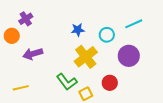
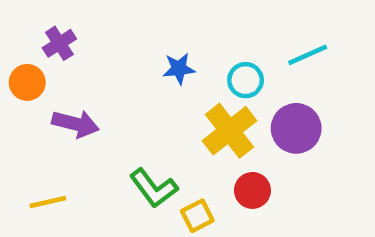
purple arrow: (33, 54) -> (75, 124), turned -150
yellow cross: (86, 57) -> (229, 131), moved

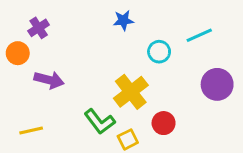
blue star: (179, 69) -> (123, 20), moved
purple circle: (296, 128) -> (217, 84), moved
yellow cross: (229, 131) -> (131, 92), moved

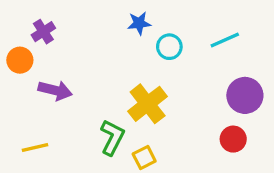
cyan circle: (159, 52) -> (169, 47), moved
green L-shape: (100, 122) -> (112, 137), turned -116
red circle: (164, 123) -> (233, 139), moved

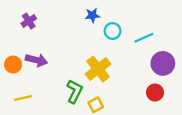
cyan line: (225, 40) -> (144, 38), moved
orange circle: (20, 60) -> (13, 65), moved

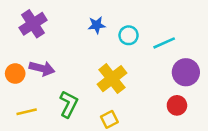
blue star: (92, 15) -> (97, 25), moved
purple cross: (29, 21) -> (33, 24), size x1.5
green L-shape: (75, 91) -> (69, 104), moved

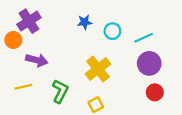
purple circle: (186, 72) -> (149, 63), moved
orange circle: (15, 74) -> (13, 40), moved
yellow line: (27, 112) -> (23, 87), moved

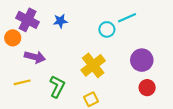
purple cross: (29, 21) -> (28, 20), turned -30
blue star: (85, 22) -> (60, 21), moved
cyan line: (144, 38) -> (127, 18), moved

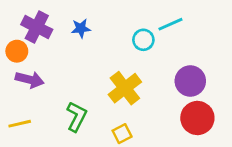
purple arrow: (35, 57) -> (30, 80), moved
yellow line: (22, 82) -> (20, 124), moved
red circle: (147, 88) -> (197, 118), size x1.5

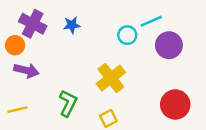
purple circle: (190, 81) -> (169, 45), moved

